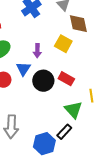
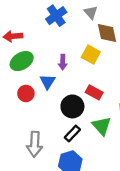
black circle: (43, 81) -> (72, 106), moved
black rectangle: (64, 132) -> (72, 133), moved

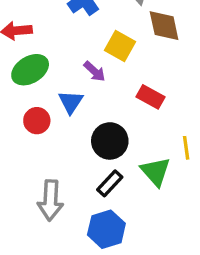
yellow square: (91, 55) -> (120, 46), moved
purple arrow: (63, 62) -> (95, 71), turned -48
red rectangle: (94, 92) -> (151, 97), moved

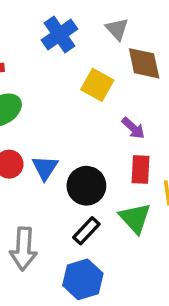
purple arrow: (95, 71) -> (133, 128), moved
red rectangle: (151, 97) -> (140, 170), moved, turned 64
blue triangle: (71, 102) -> (45, 168), moved

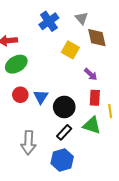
green triangle: (135, 218) -> (92, 125), turned -30

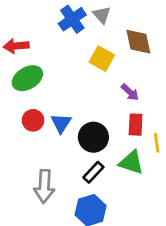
gray triangle: (82, 18) -> (102, 15), moved

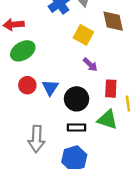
purple arrow: (130, 92) -> (90, 65), moved
black rectangle: (93, 172) -> (77, 128), turned 48

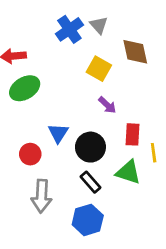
red circle: (27, 85) -> (30, 154), moved
black rectangle: (77, 128) -> (90, 182), turned 48

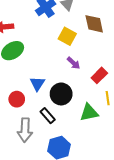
red rectangle: (133, 134) -> (99, 75), moved, turned 42
green triangle: (128, 172) -> (89, 113), turned -30
black rectangle: (90, 182) -> (48, 116), moved

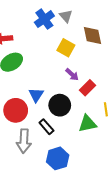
red rectangle: (99, 75) -> (87, 88), moved
red circle: (17, 99) -> (16, 110), size x1.5

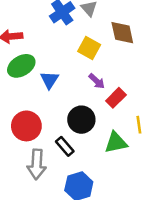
blue triangle: (36, 95) -> (49, 80), moved

